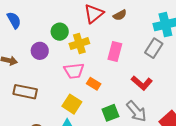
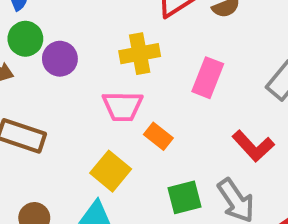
green circle: (60, 32) -> (25, 39), moved

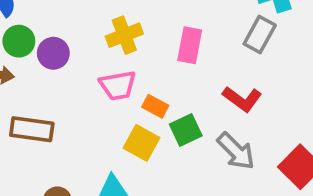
yellow square: (111, 171) -> (142, 143), moved
green square: (184, 197) -> (186, 130), moved

